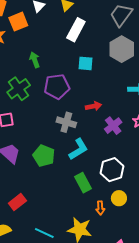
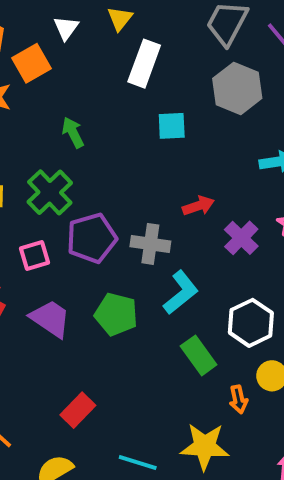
purple pentagon: (57, 86) -> (92, 238), moved

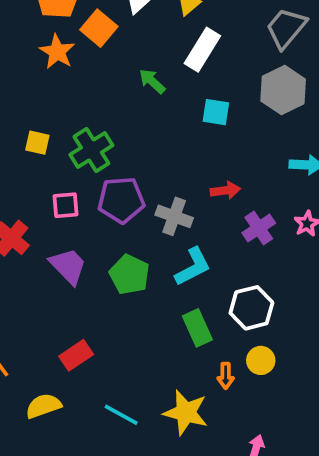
orange square: (31, 63) -> (99, 28), turned -32
green arrow: (73, 132) -> (152, 81), moved, turned -32

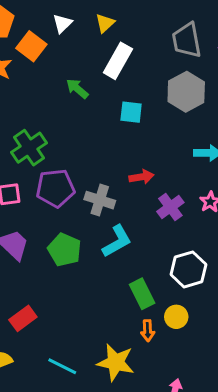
gray trapezoid: (286, 28) -> (187, 40), turned -48
white hexagon: (251, 308) -> (188, 269), moved
green rectangle: (197, 328) -> (142, 294), moved

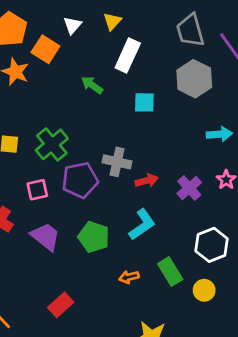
red arrow: (141, 177) -> (147, 181), moved
gray cross: (100, 200) -> (117, 162), moved
orange arrow: (148, 331) -> (129, 277), moved, turned 84

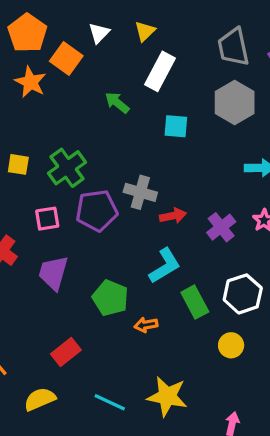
purple trapezoid: (46, 237) -> (53, 273), turned -116
green pentagon: (94, 237) -> (110, 298), moved
green rectangle: (170, 272) -> (195, 302), moved

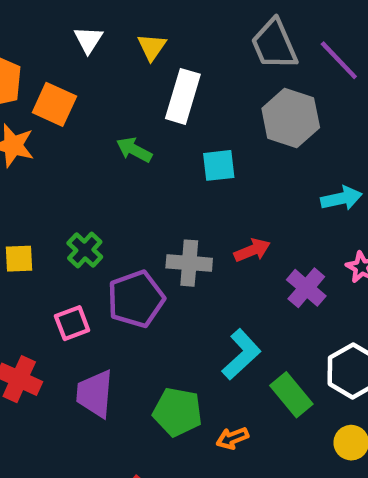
white triangle: (99, 33) -> (88, 40), moved
green cross: (67, 168) -> (85, 250), size x0.7
red arrow: (173, 216) -> (252, 250), moved

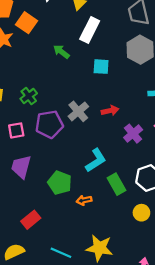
gray cross: (189, 263) -> (78, 111), turned 35

